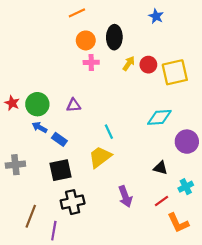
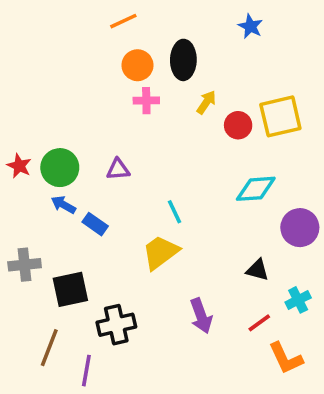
red circle: (148, 65) -> (238, 125), moved
black square: (60, 170) -> (70, 289), moved

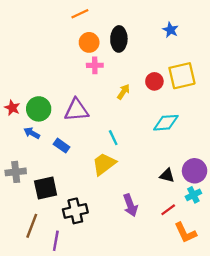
blue star: (250, 26) -> (170, 30), moved
yellow arrow: (206, 102) -> (123, 92), moved
purple triangle: (118, 169) -> (76, 110), size x1.6
blue arrow: (63, 205) -> (32, 133), moved
purple circle: (300, 228) -> (195, 171), moved

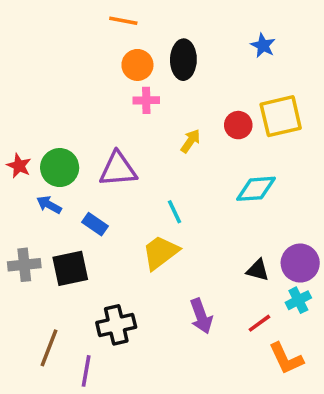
orange line: (80, 14) -> (123, 21), turned 36
black square: (46, 188) -> (70, 268), moved

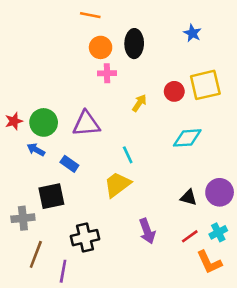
red star: (19, 166) -> (14, 121), turned 30
gray cross: (24, 265) -> (23, 218), moved
cyan cross: (298, 300) -> (218, 232), moved

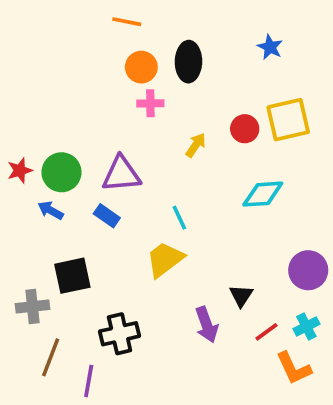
blue rectangle: (69, 164) -> (107, 216), moved
black triangle: (188, 197) -> (241, 296), moved, turned 48

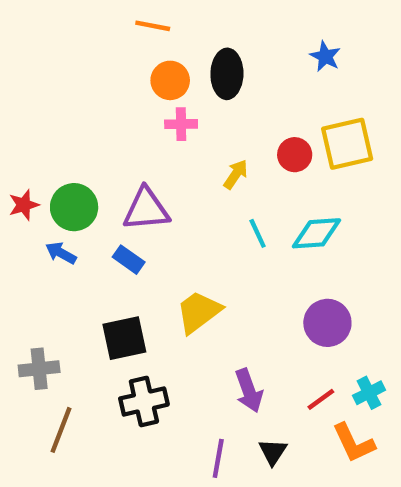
cyan line: (179, 218) -> (258, 233), moved
purple circle: (308, 270) -> (327, 323), moved
black square: (72, 276) -> (124, 338), moved
black triangle: (241, 296) -> (273, 452), moved
purple line: (89, 381) -> (218, 458), moved

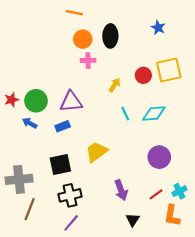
blue rectangle: (129, 260) -> (63, 126), turned -56
gray cross: (39, 369) -> (19, 179), size x1.4
orange L-shape: (354, 443) -> (172, 216), turned 35
purple line: (218, 458) -> (71, 223), moved, turned 30

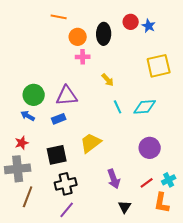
orange line: (74, 13) -> (59, 17), moved
red circle: (143, 75) -> (131, 22), moved
yellow arrow: (115, 85) -> (108, 80), turned 104
red star: (12, 100) -> (22, 143), moved

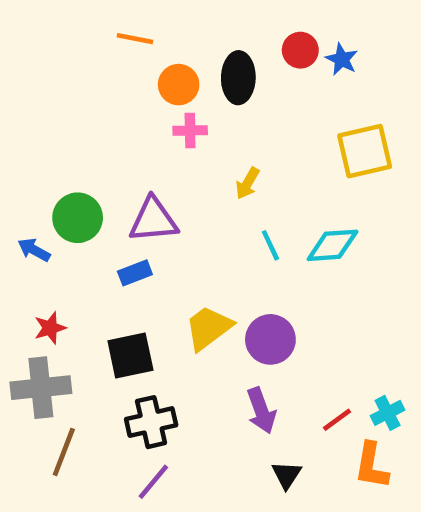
yellow arrow: (108, 80) -> (247, 183), turned 72
blue arrow: (28, 116) -> (34, 250), moved
purple circle: (150, 148) -> (270, 339), moved

